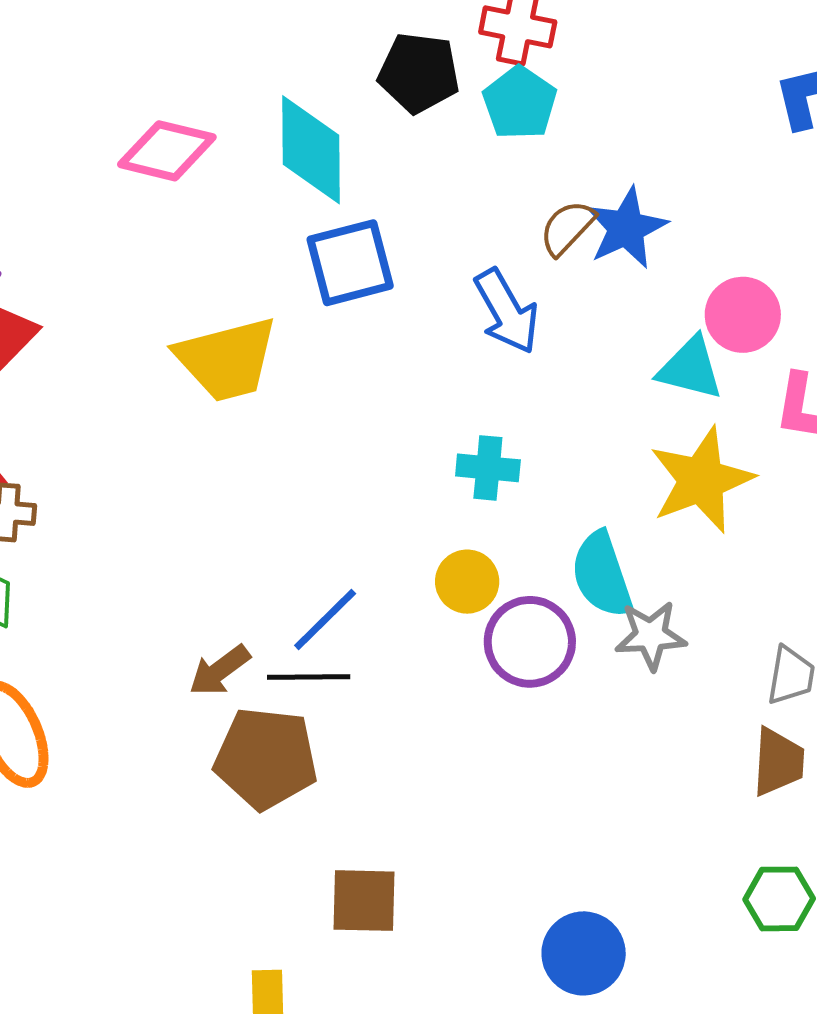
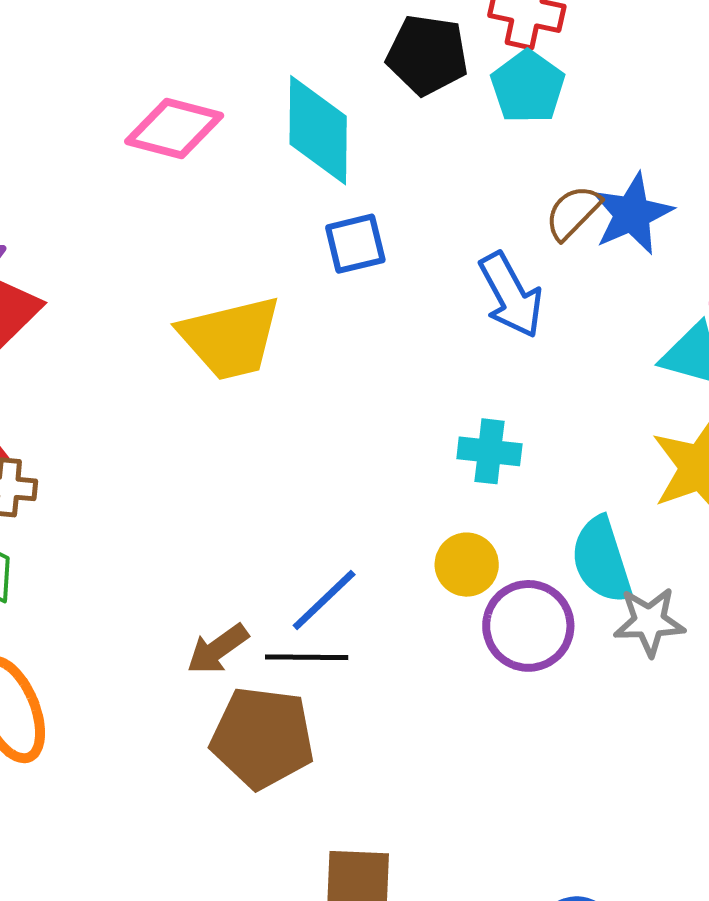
blue square: (350, 263) -> (355, 244), size x0.7

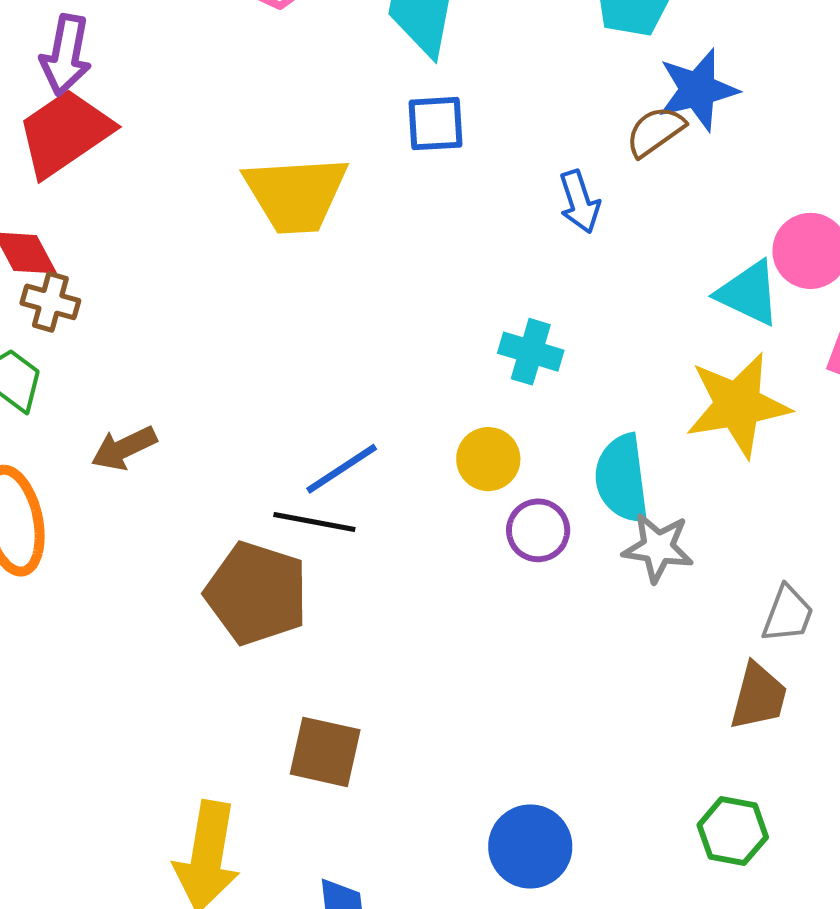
blue star: (632, 214) -> (698, 90), moved
blue arrow: (511, 295) -> (579, 202), size x0.7
purple circle: (528, 626) -> (538, 530), size x0.7
brown arrow: (218, 649) -> (124, 448), moved

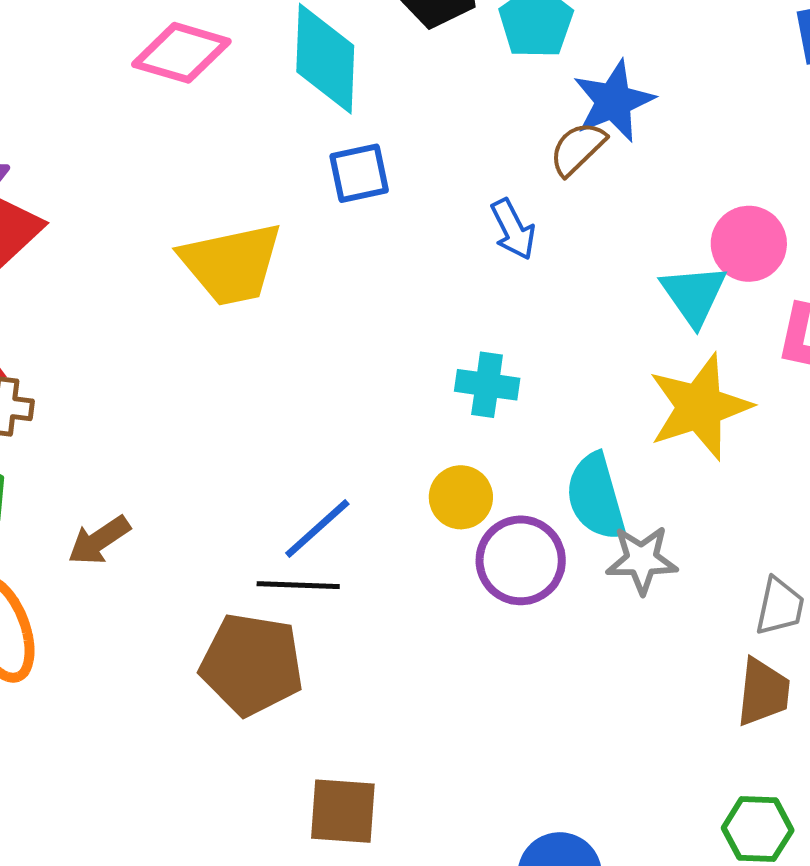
cyan triangle: (749, 293) -> (694, 295), turned 38
purple circle: (538, 530) -> (521, 560), size x1.4

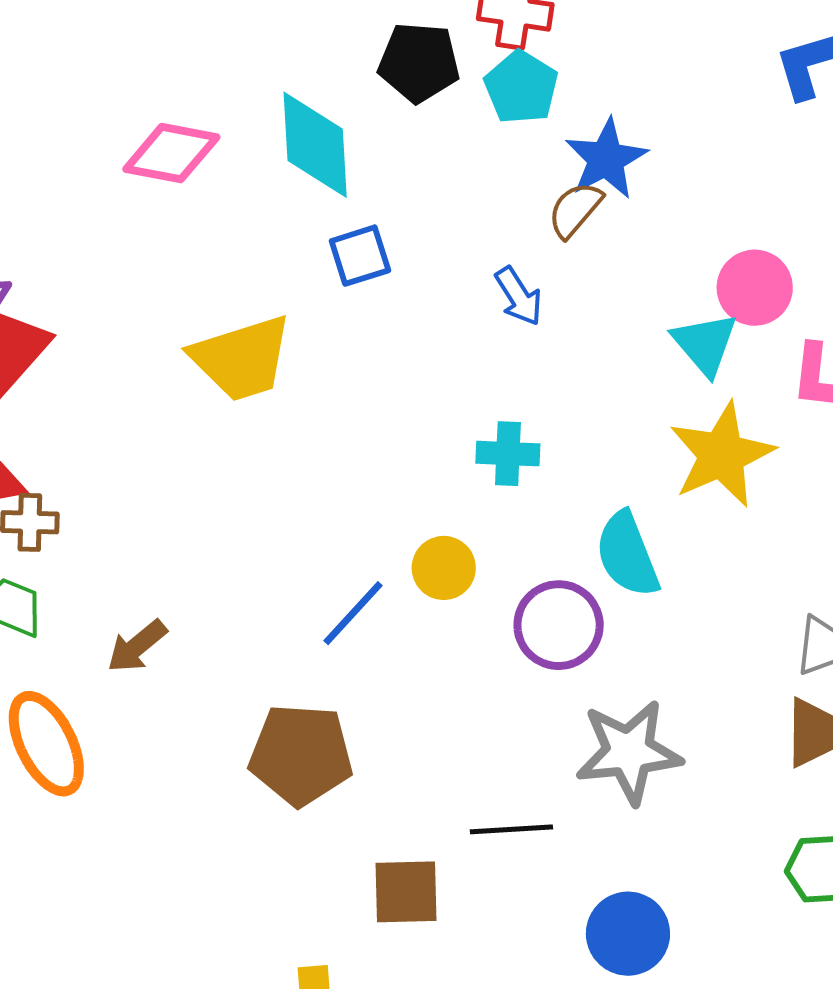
yellow circle: (461, 497) -> (444, 568), moved
gray star: (642, 560) -> (629, 752), moved, size x1.5
black line: (298, 585) -> (511, 829), moved

